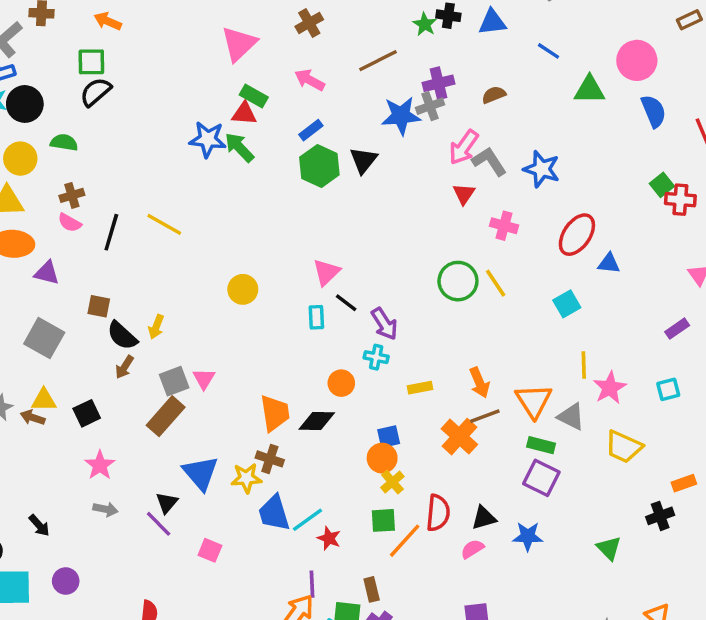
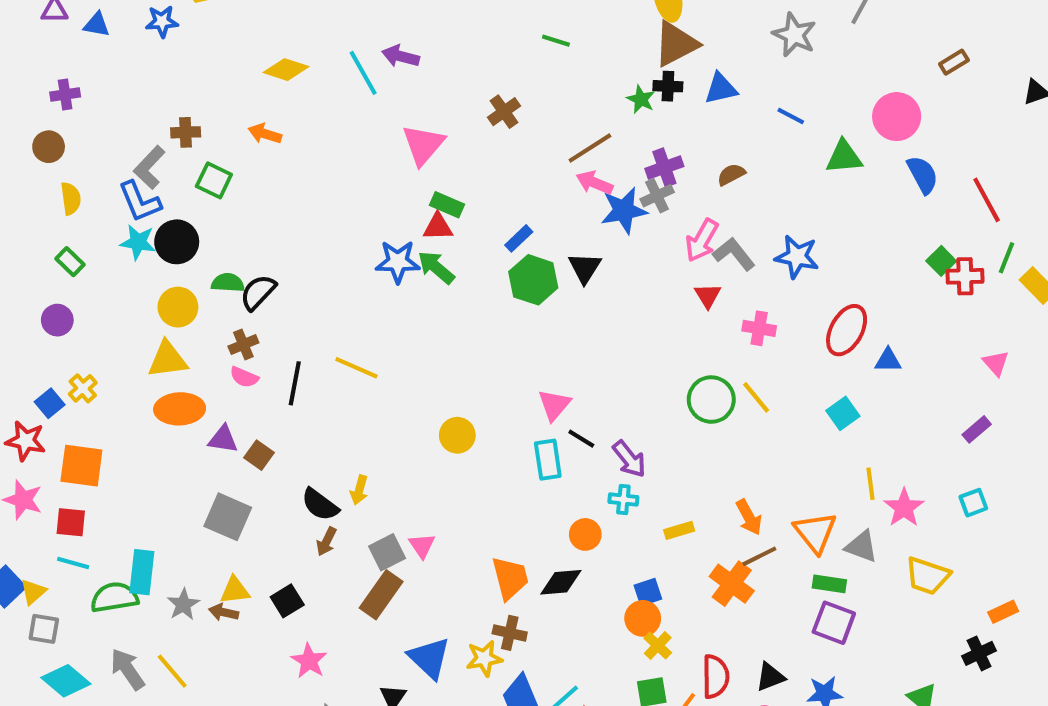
green square: (91, 62) -> (214, 180), moved, turned 32
pink arrow: (310, 80) -> (595, 183), moved
black semicircle: (96, 92) -> (258, 292), moved
brown square: (99, 306) -> (259, 455), moved, turned 30
cyan rectangle: (316, 317) -> (548, 460), size x1.4

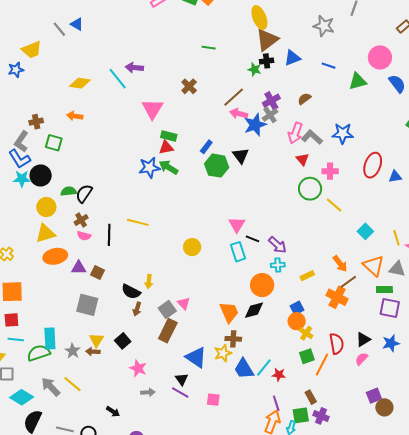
green circle: (711, 400) -> (310, 189), moved
cyan square: (843, 413) -> (365, 231), moved
orange circle: (585, 534) -> (262, 285), size x1.5
yellow triangle: (235, 590) -> (96, 340), turned -42

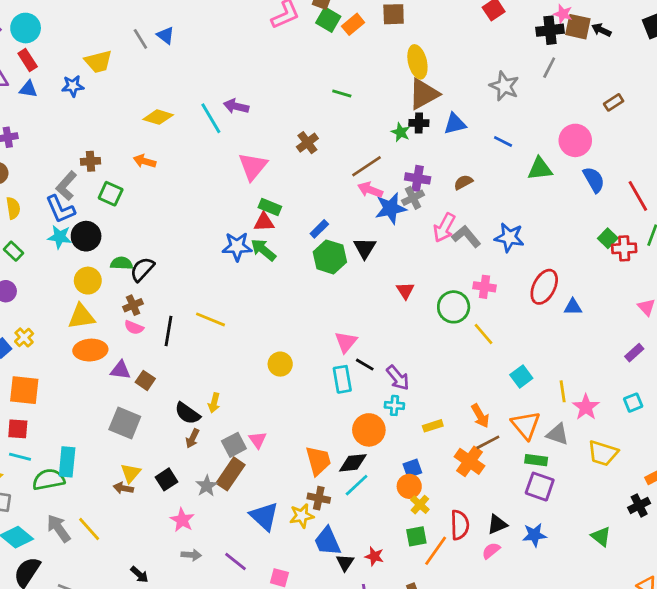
purple cross: (271, 101) -> (418, 178), turned 30
red triangle: (302, 159) -> (405, 291), moved
gray star: (73, 351) -> (207, 486), moved
cyan line: (264, 367) -> (357, 485), moved
black triangle: (182, 379) -> (345, 563), moved

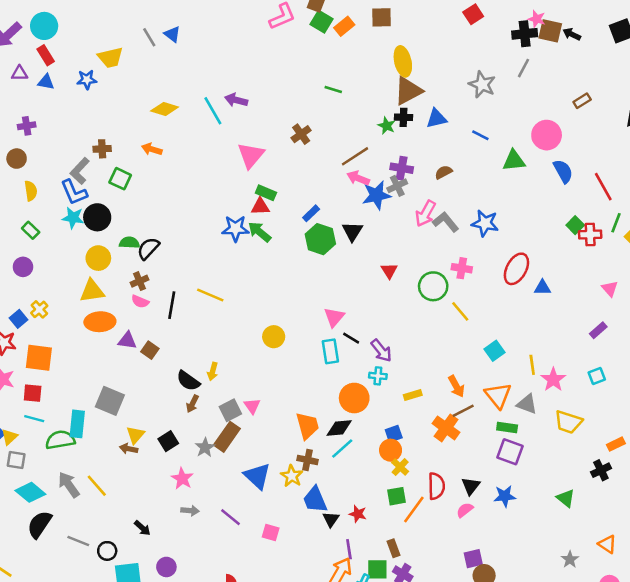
gray square: (125, 423) -> (110, 401), moved
yellow star: (302, 516) -> (292, 476), turned -30
black triangle: (497, 524) -> (471, 486), turned -30

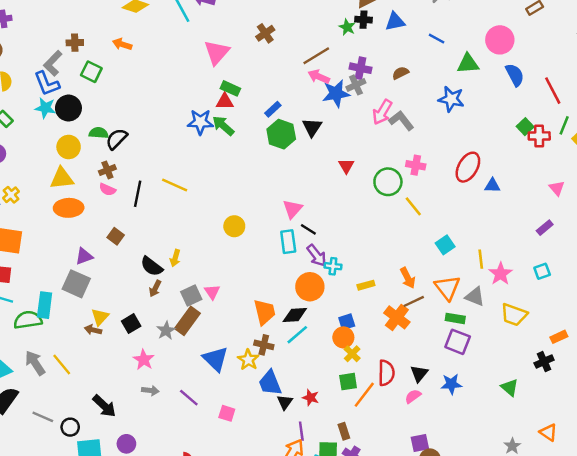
blue star: (485, 223) -> (451, 99), moved
purple triangle: (127, 340) -> (84, 256), moved, turned -30
purple arrow: (381, 351) -> (317, 255), moved
black arrow: (142, 528) -> (104, 406), size x1.5

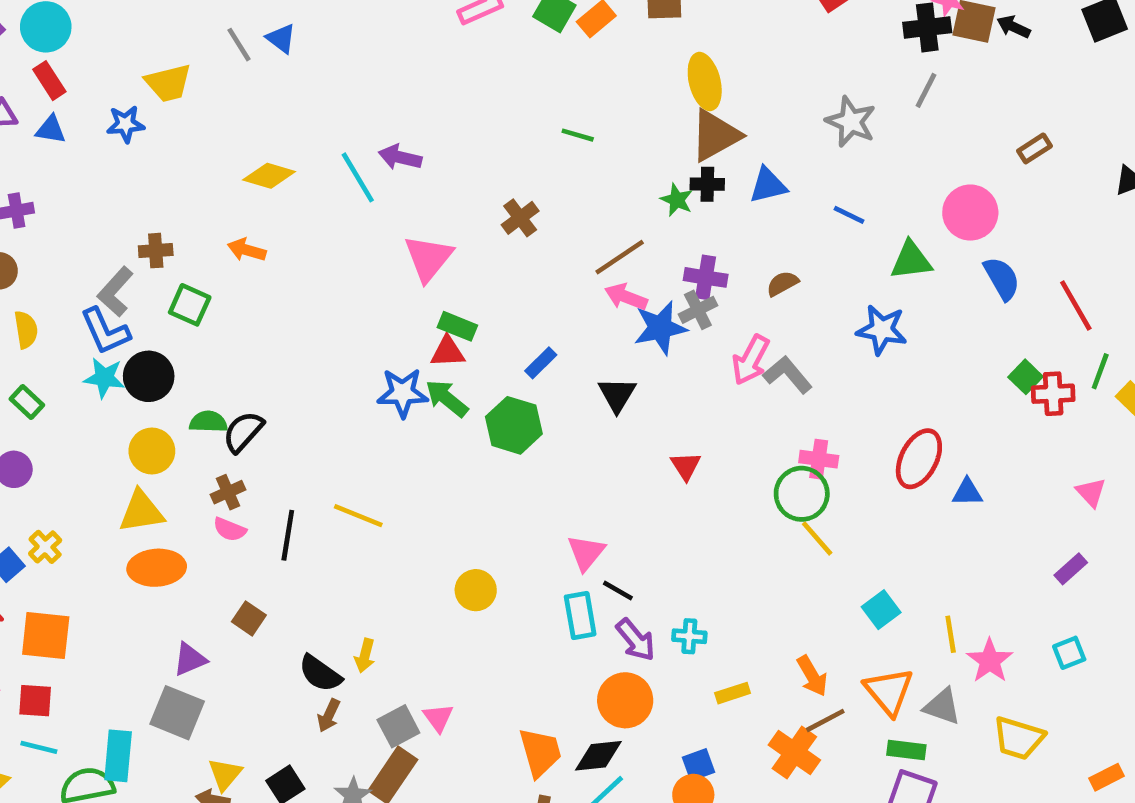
green hexagon: (281, 134) -> (514, 425), moved
green circle: (388, 182) -> (802, 494), moved
cyan cross: (333, 266) -> (689, 636), moved

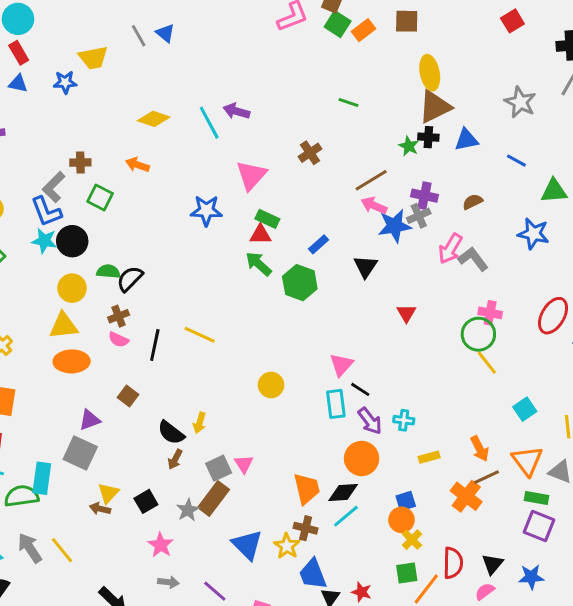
blue star: (403, 393) -> (206, 210), moved

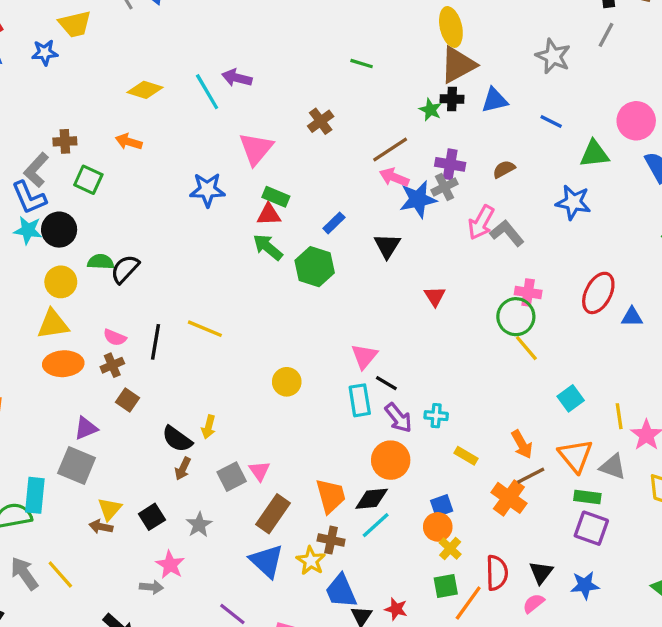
brown cross: (119, 316) -> (112, 365), moved
yellow rectangle: (429, 457) -> (466, 456), turned 48
brown rectangle: (214, 499) -> (273, 514), moved
gray arrow: (168, 582) -> (151, 587), moved

